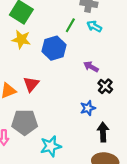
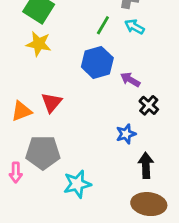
blue hexagon: (54, 48) -> (97, 62), moved

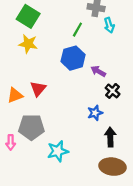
cyan arrow: (134, 27) -> (109, 25), moved, turned -136

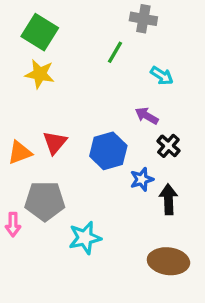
cyan arrow: (109, 25) -> (162, 76), moved, turned -40
blue hexagon: (73, 58) -> (108, 151), moved
black arrow: (110, 137) -> (168, 199), moved

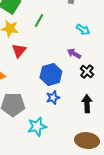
green line: (115, 52) -> (39, 21), moved
red triangle: (55, 143) -> (19, 51), moved
blue star: (142, 179) -> (53, 98), moved

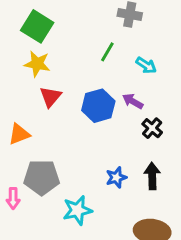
green line: (39, 21) -> (107, 52), moved
blue hexagon: (51, 75) -> (98, 106), moved
blue star: (53, 98) -> (116, 177), moved

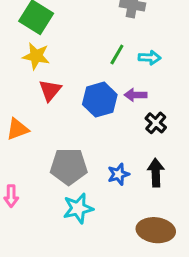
green line: (107, 52) -> (117, 55), moved
cyan arrow: (146, 65) -> (150, 58), turned -30
purple arrow: (133, 101) -> (136, 95), turned -30
gray pentagon: (42, 177) -> (69, 166), moved

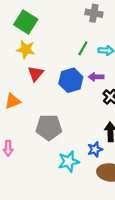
blue star: (118, 174) -> (95, 149), moved
cyan star: (78, 208) -> (69, 162), moved

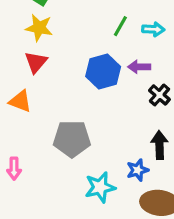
red triangle: (36, 74) -> (36, 62), moved
orange triangle: (13, 101) -> (20, 101), turned 42

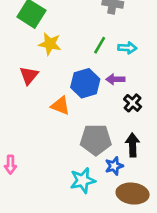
yellow star: (39, 28) -> (50, 44), moved
orange triangle: (20, 101) -> (60, 106), moved
gray pentagon: (72, 139) -> (96, 140), moved

